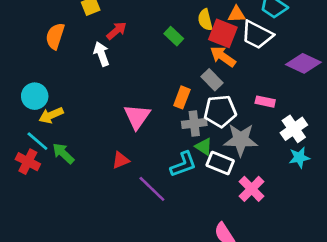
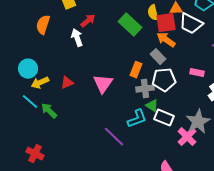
red square: (223, 33) -> (166, 23), turned -30
green rectangle: (174, 36) -> (130, 25), size x1.6
gray star: (241, 140) -> (198, 122), moved, turned -30
red triangle: (121, 160) -> (67, 83), moved
red cross: (28, 162) -> (35, 154), moved

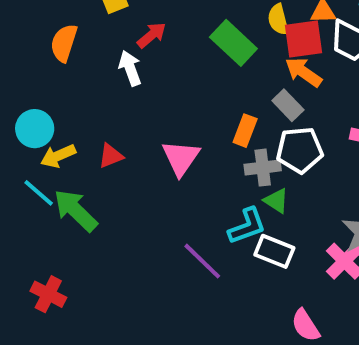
green arrow: (49, 111) -> (76, 210), size x1.4
white rectangle: (164, 118) -> (274, 251), moved

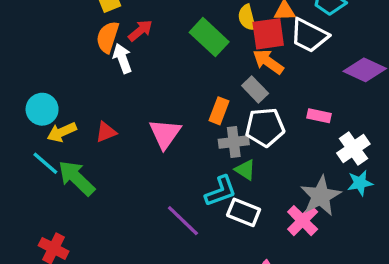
orange semicircle: (64, 43) -> (108, 37), moved

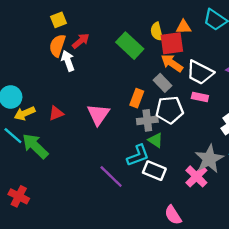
white trapezoid: (309, 35) -> (200, 72), moved
pink rectangle: (319, 116) -> (200, 97), moved

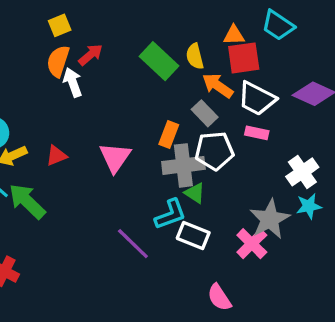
yellow semicircle: (157, 32) -> (195, 56), moved
red square: (172, 43) -> (244, 58), moved
gray cross: (147, 120) -> (183, 165), size x1.4

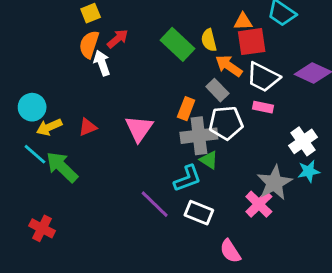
white rectangle: (193, 235) -> (199, 213), moved

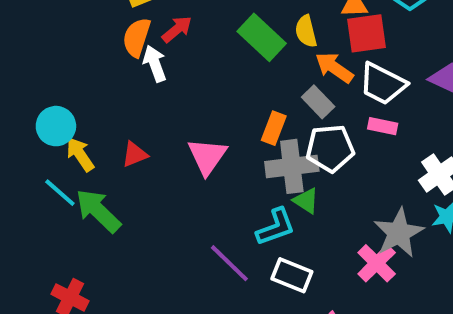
yellow arrow: (49, 127) -> (80, 154), turned 80

